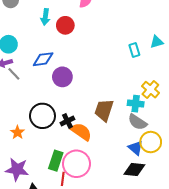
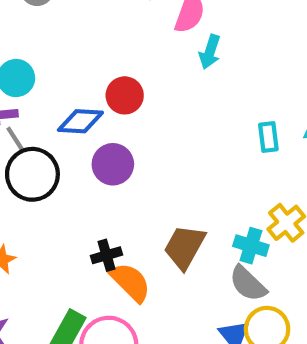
cyan arrow: (45, 17) -> (210, 52), moved
red circle: (65, 25) -> (125, 95), moved
black circle: (42, 116) -> (32, 174), moved

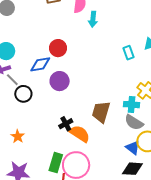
black circle: (32, 174) -> (23, 94), size x0.7

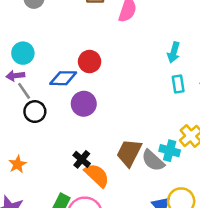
cyan arrow: (93, 19) -> (174, 52), moved
gray semicircle: (134, 122) -> (153, 161), moved
black cross: (66, 124) -> (82, 159), turned -32

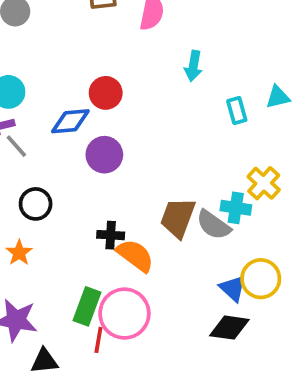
cyan arrow: (174, 52) -> (193, 66), moved
black circle: (35, 112) -> (36, 204), moved
black cross: (82, 159) -> (111, 235), turned -30

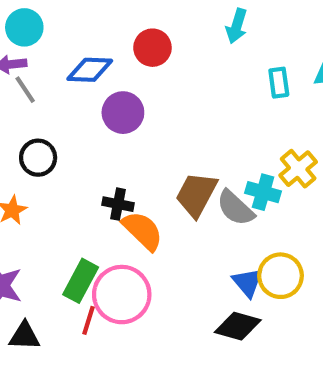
red circle: (106, 93) -> (152, 48), moved

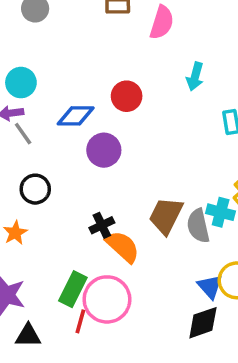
black cross: (118, 204) -> (102, 225), turned -35
gray semicircle: (235, 208) -> (198, 226), turned 36
black diamond: (238, 326) -> (203, 323), turned -33

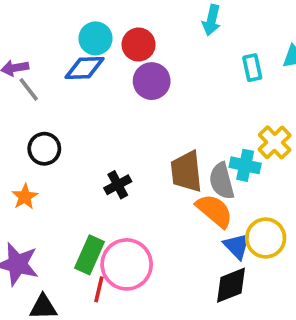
cyan circle: (21, 83) -> (96, 38), moved
purple circle: (104, 150) -> (152, 81), moved
brown trapezoid: (166, 216) -> (186, 172), turned -30
orange semicircle: (123, 247) -> (214, 211), moved

